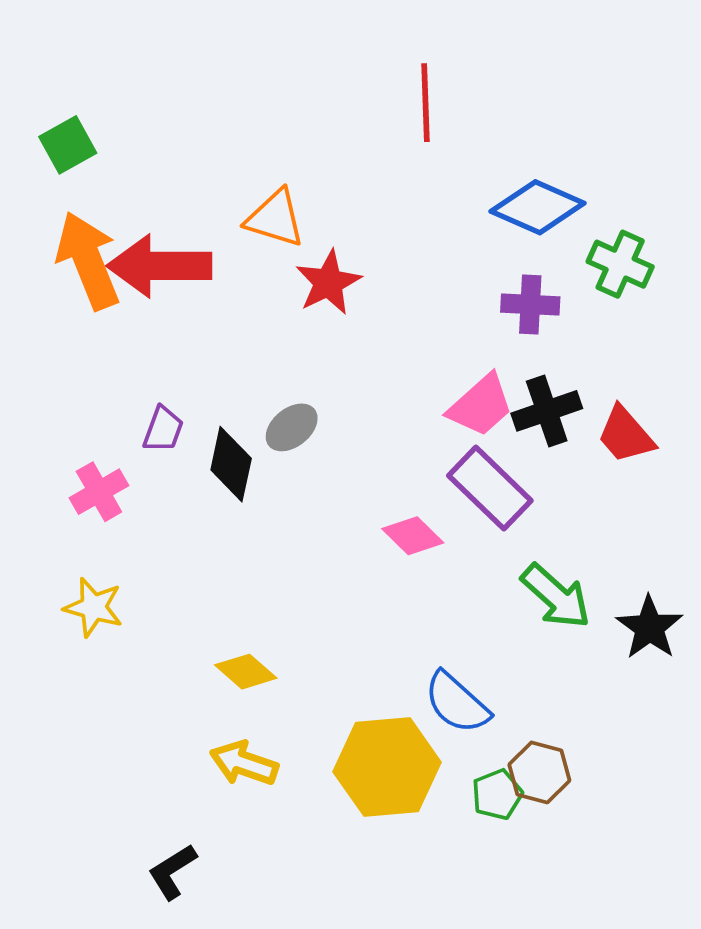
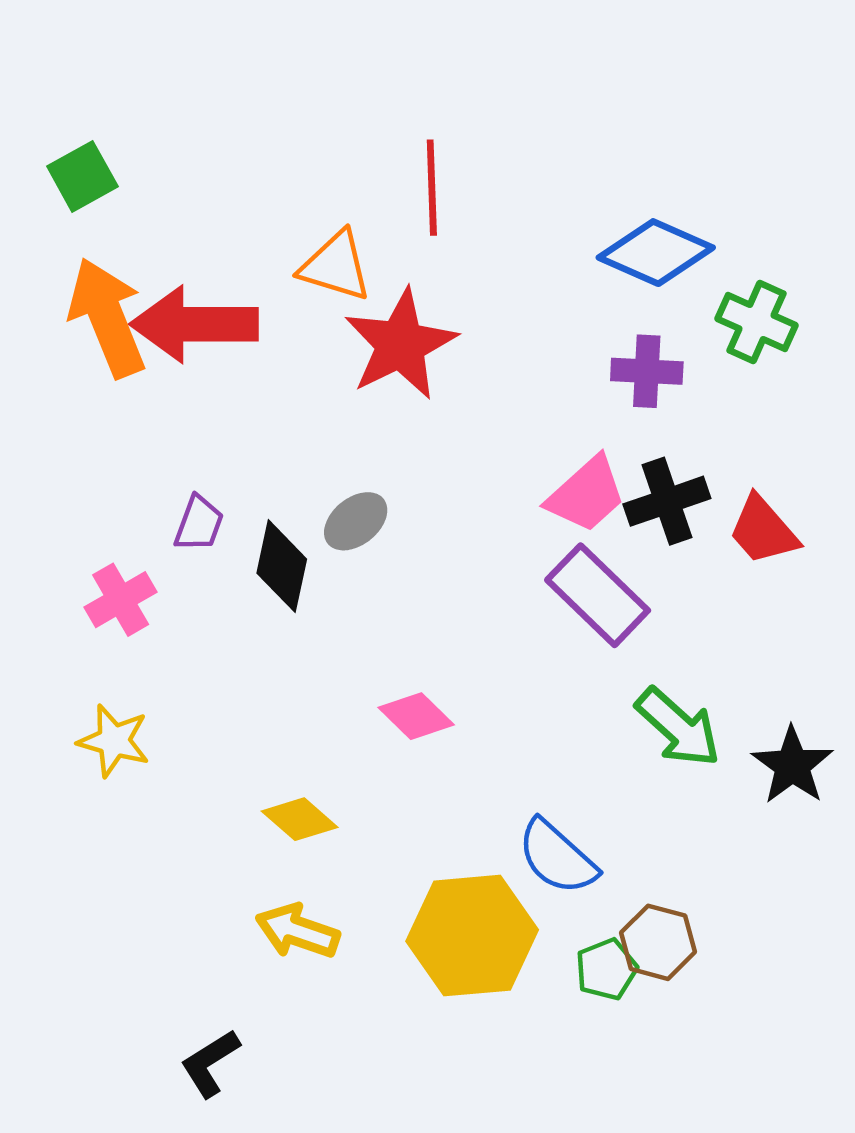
red line: (426, 103) -> (432, 188), moved
red star: (328, 282) -> (400, 344), size x1.4
pink diamond: (413, 536) -> (416, 716), moved

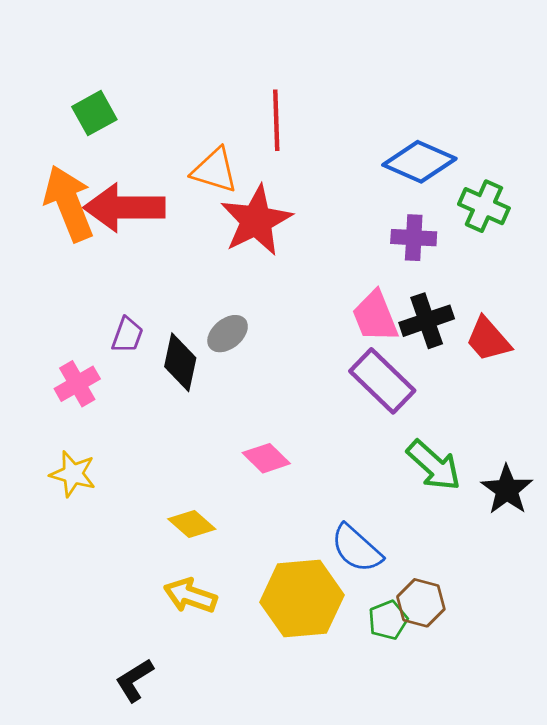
green square: (82, 176) -> (94, 113), moved
pink trapezoid: (586, 494) -> (375, 316), turned 110

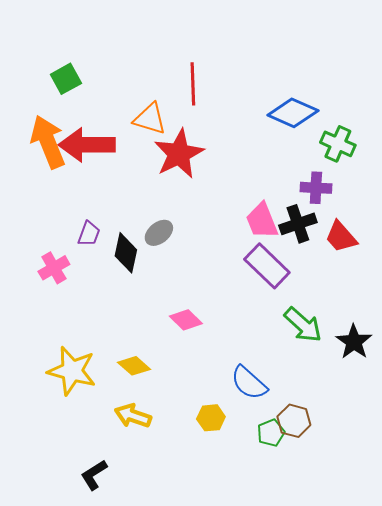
purple cross: (414, 238) -> (316, 188), moved
yellow star: (73, 474) -> (72, 371), moved, size x1.5
yellow hexagon: (302, 599) -> (211, 418), size x0.5

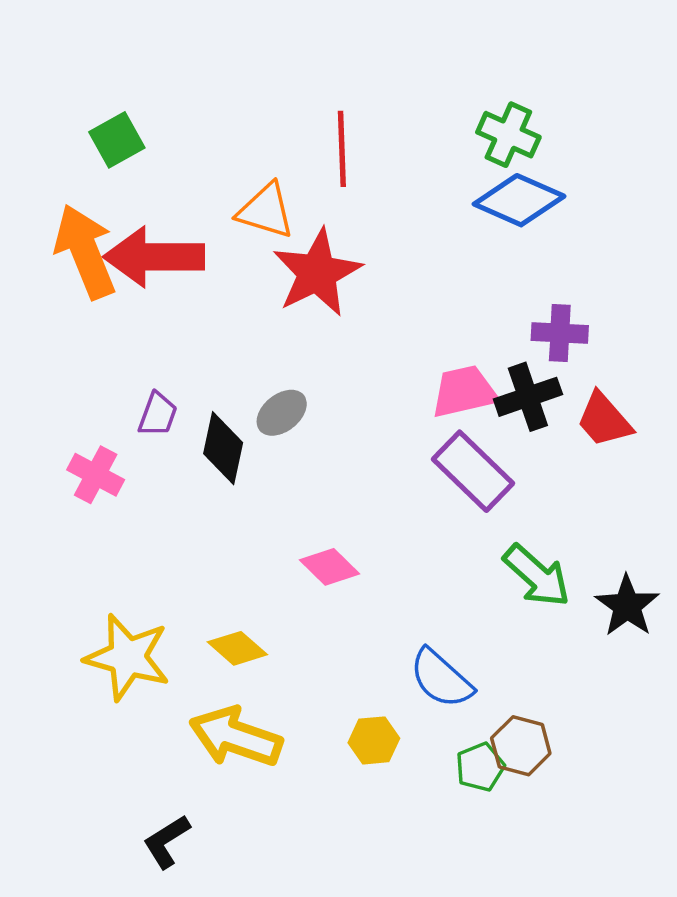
green cross: (338, 144) -> (508, 135), moved
pink trapezoid: (262, 221) -> (464, 391), turned 99
pink cross: (54, 268) -> (96, 475), turned -32
yellow arrow: (133, 416) -> (236, 737), size x1.4

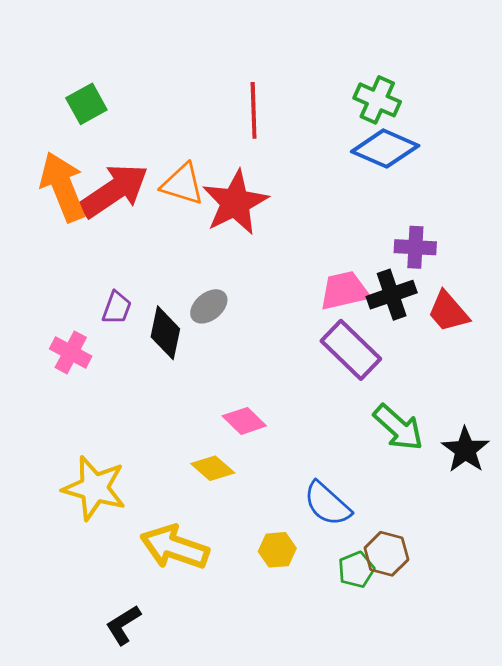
orange triangle: (266, 211) -> (182, 184), moved
red arrow: (154, 257) -> (114, 191), turned 146
yellow diamond: (237, 648) -> (213, 468), moved

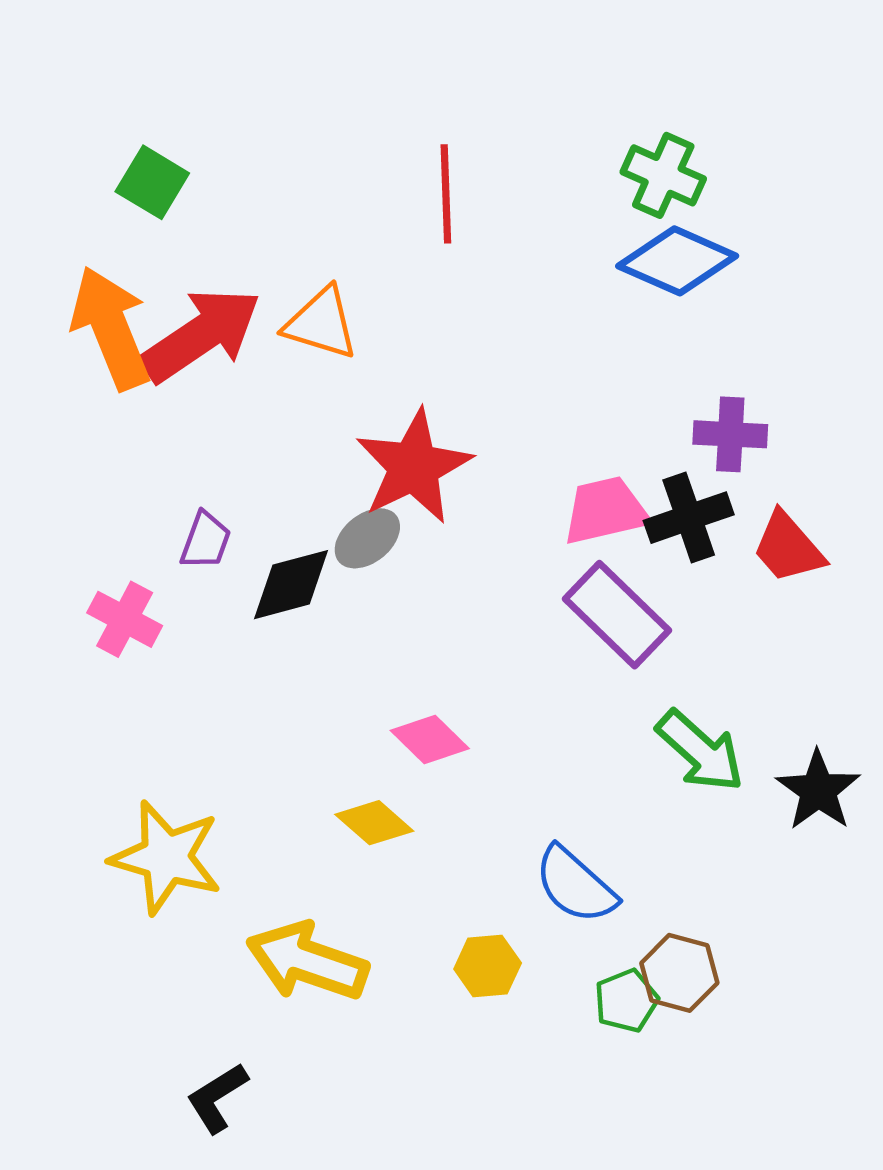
green square: (86, 104) -> (152, 182), turned -30
red star: (235, 203) -> (414, 467), moved
black diamond: (165, 333) -> (291, 585), turned 63

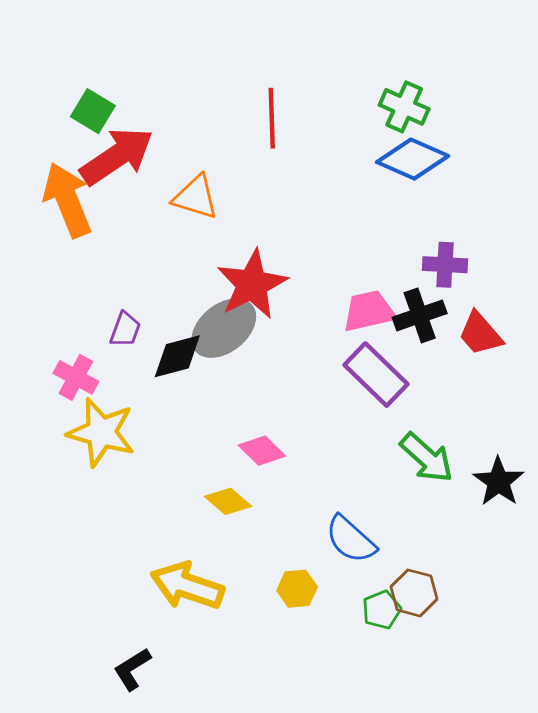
red arrow: (201, 335) -> (117, 156), moved
gray ellipse: (367, 538) -> (224, 328), size x1.6
yellow star: (166, 857) -> (101, 432), moved

